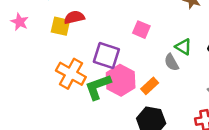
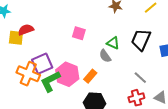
purple square: (106, 56) -> (42, 64), moved, turned -35

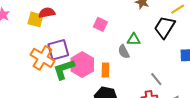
black trapezoid: (141, 40) -> (165, 27), moved
green triangle: (113, 43) -> (134, 39), turned -32
orange rectangle: (90, 76) -> (105, 70), turned -48

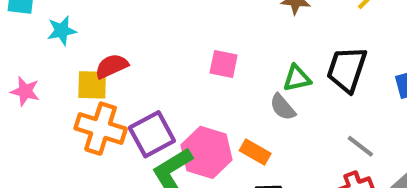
black trapezoid: (165, 27) -> (347, 69), moved
orange cross: (43, 58) -> (101, 129), moved
orange rectangle: (105, 70) -> (255, 152), turned -48

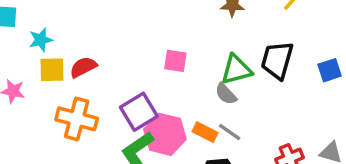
green triangle: (297, 78) -> (236, 70), size x1.4
yellow square: (92, 85) -> (52, 70), moved
purple square: (152, 134) -> (139, 112), moved
gray line: (360, 146) -> (230, 132), moved

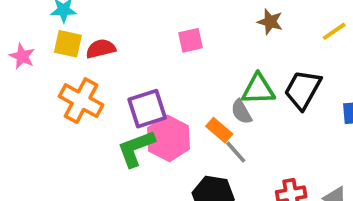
pink square: (175, 61) -> (191, 40), moved, turned -35
orange rectangle: (205, 132) -> (219, 130), moved

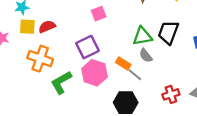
purple square: (147, 109) -> (87, 47), moved
gray semicircle: (241, 112) -> (146, 56), moved
green L-shape: (136, 148) -> (61, 82), moved

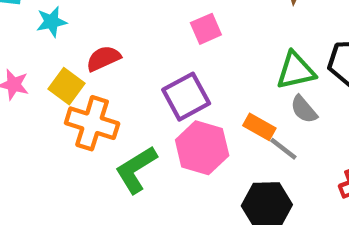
yellow square: (27, 27) -> (67, 86), moved, turned 35

